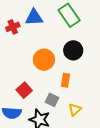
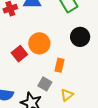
black circle: (73, 50) -> (80, 37), moved
red square: (24, 90) -> (19, 54), moved

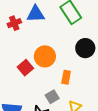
gray square: (45, 84) -> (52, 97), turned 32

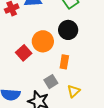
black circle: (85, 48) -> (68, 30), moved

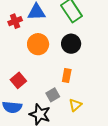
orange circle: (43, 41) -> (38, 44), moved
red square: (24, 53) -> (18, 80), moved

